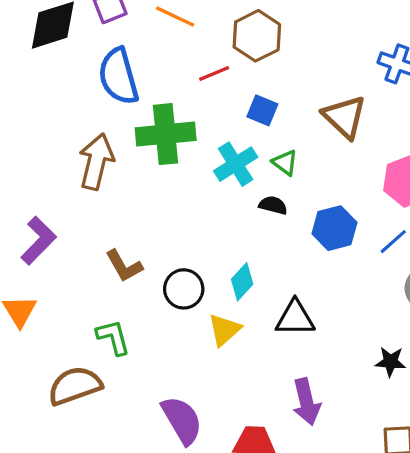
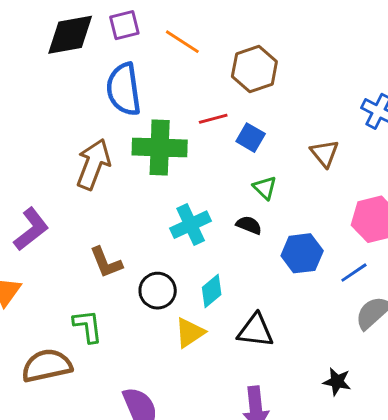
red line: (214, 73) -> (213, 119), moved
brown triangle: (345, 117) -> (325, 153), size x0.7
cyan cross: (236, 164) -> (191, 225), moved

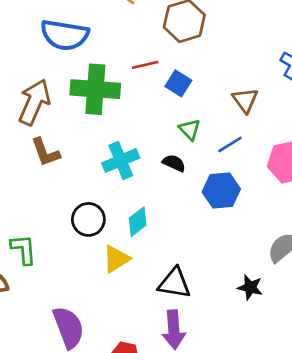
blue semicircle: (124, 89) -> (65, 35), turned -75
brown L-shape: (106, 262) -> (45, 152), moved
blue line: (354, 273) -> (230, 144), moved
black triangle: (255, 331) -> (174, 283), moved
black star: (337, 382) -> (250, 287), moved

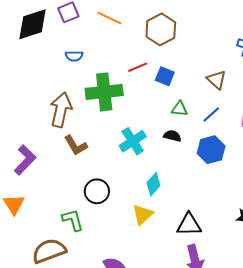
blue semicircle: (65, 35) -> (74, 56), size x0.5
green triangle: (190, 129) -> (179, 109), turned -30
black circle: (88, 219) -> (97, 191), moved

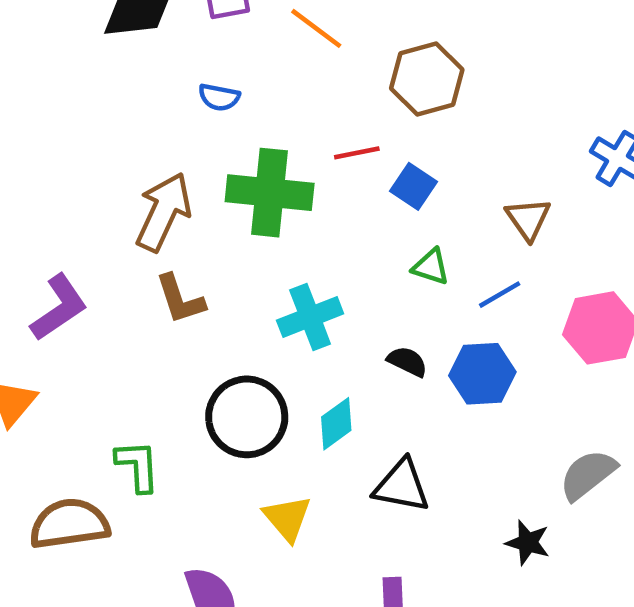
black semicircle: (172, 136) -> (407, 362), moved
black circle: (97, 191) -> (247, 417), moved, size x1.4
yellow triangle: (143, 215) -> (287, 518), moved, turned -40
black triangle: (189, 225) -> (402, 486), moved

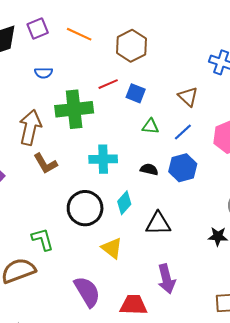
cyan cross: (310, 317) -> (103, 159), turned 32

